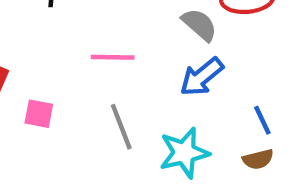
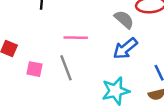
gray line: (121, 127) -> (66, 68), moved

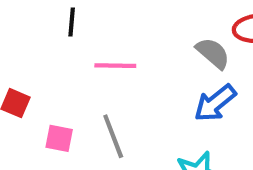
pink line: (76, 38) -> (115, 66), moved

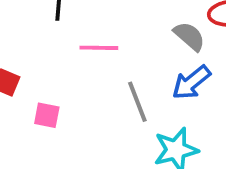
gray line: (113, 136) -> (137, 102), moved

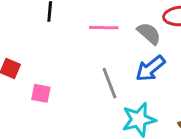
pink line: (99, 48) -> (104, 28), moved

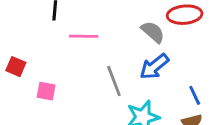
pink line: (104, 28) -> (84, 36), moved

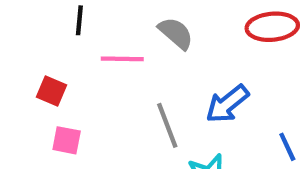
gray semicircle: (153, 32) -> (176, 33), moved
red square: (16, 67) -> (52, 91), moved

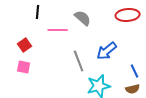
red square: (52, 91) -> (25, 45), turned 32
pink square: (67, 140) -> (24, 67), moved

